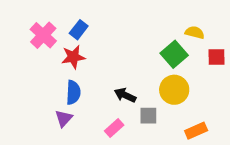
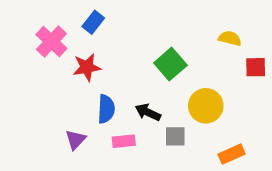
blue rectangle: (79, 30) -> (93, 22), moved
green square: (174, 54) -> (170, 64), moved
blue semicircle: (73, 92) -> (106, 109), moved
pink rectangle: (114, 128) -> (124, 141), moved, turned 36

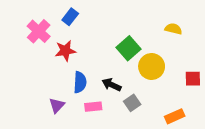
red square: (256, 67) -> (193, 79), moved
yellow circle: (206, 106) -> (152, 66), moved
gray square: (175, 136) -> (132, 103), turned -35

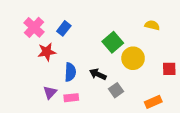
blue rectangle: (70, 17) -> (64, 28), moved
red star: (65, 51) -> (47, 52), moved
pink rectangle: (93, 107) -> (71, 98), moved

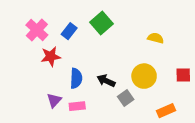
yellow semicircle: (152, 25) -> (156, 38), moved
green square: (113, 42) -> (101, 23), moved
yellow circle: (133, 58) -> (144, 76), moved

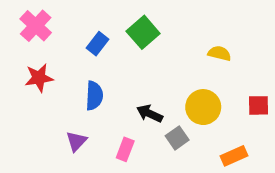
pink cross: (37, 30) -> (36, 26), moved
red star: (51, 56) -> (39, 78), moved
blue semicircle: (76, 78) -> (94, 96), moved
pink rectangle: (77, 106) -> (125, 149), moved, turned -63

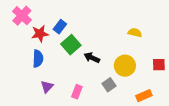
green square: (143, 32) -> (71, 45), moved
red star: (39, 78) -> (40, 34), moved
blue semicircle: (94, 96) -> (38, 59), moved
black arrow: (150, 114) -> (92, 58), moved

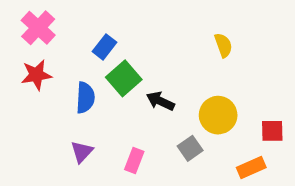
yellow semicircle: (135, 33) -> (223, 45), moved, turned 56
red star: (40, 34) -> (36, 75), moved
blue semicircle: (38, 59) -> (85, 98), moved
red square: (159, 65) -> (272, 131), moved

